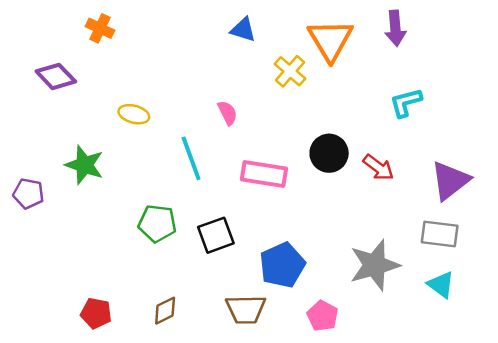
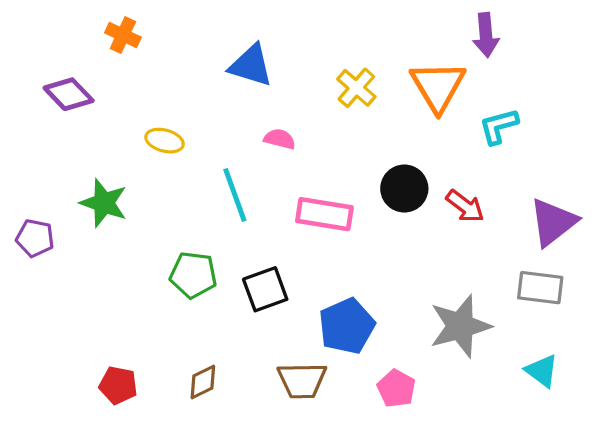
blue triangle: (243, 30) -> (251, 65), moved, size x1.4
orange triangle: (330, 40) -> (438, 86), moved
pink semicircle: (228, 113) -> (280, 139), turned -50
cyan triangle: (441, 285) -> (542, 371), moved

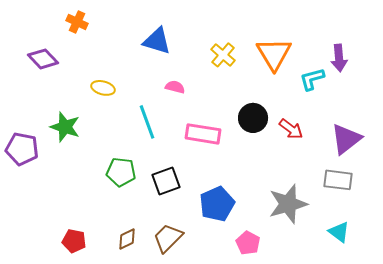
purple arrow: (486, 35) -> (339, 58), moved
purple pentagon: (35, 238) -> (22, 149), size x1.4
brown trapezoid: (302, 380) -> (168, 238), moved, turned 136

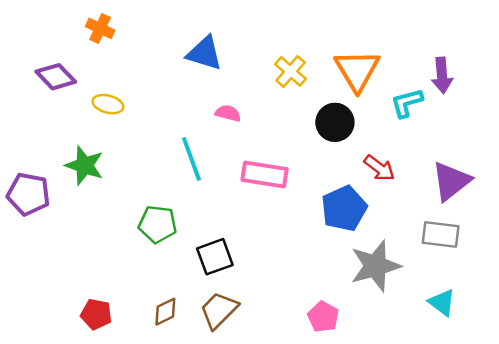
yellow ellipse: (103, 88) -> (108, 104), moved
black circle: (253, 118) -> (335, 122), moved
black square: (166, 181) -> (215, 257), moved
blue pentagon: (217, 204) -> (344, 208), moved

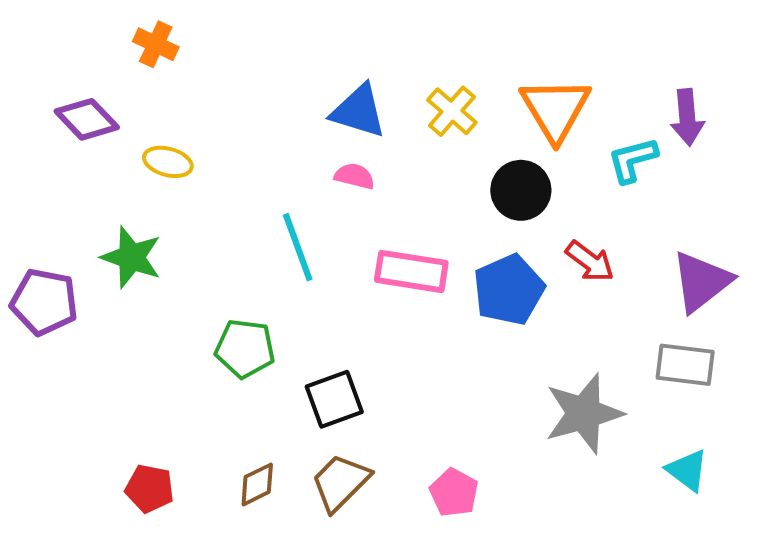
blue triangle: (204, 53) -> (359, 111), moved
blue pentagon: (344, 208) -> (509, 290), moved
pink pentagon: (323, 317) -> (454, 493), moved

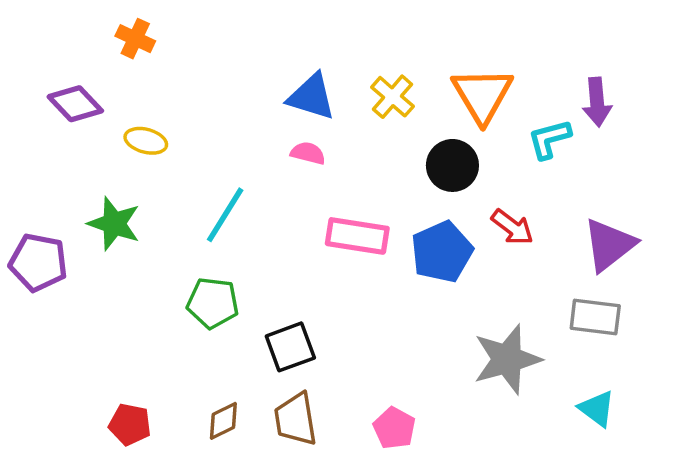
cyan line: (298, 247) -> (225, 215), moved, turned 52
brown trapezoid: (340, 482) -> (296, 419), turned -54

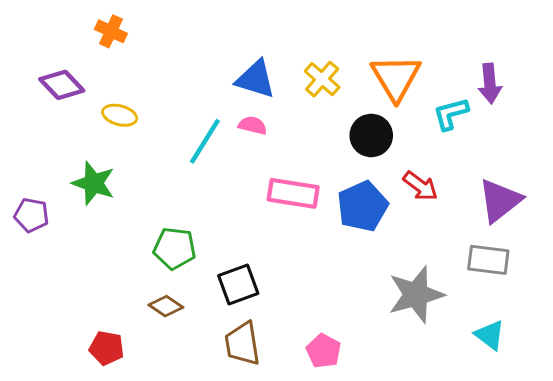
cyan line: (225, 215) -> (205, 141), moved
purple pentagon: (38, 262) -> (31, 215), size x0.7
brown diamond: (223, 421) -> (166, 306), moved, turned 60

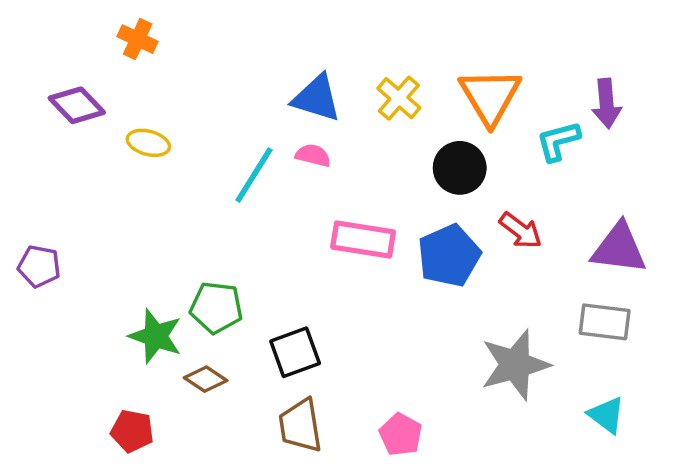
green star: (94, 183) -> (155, 336), moved
purple triangle: (500, 201) -> (619, 248), turned 45

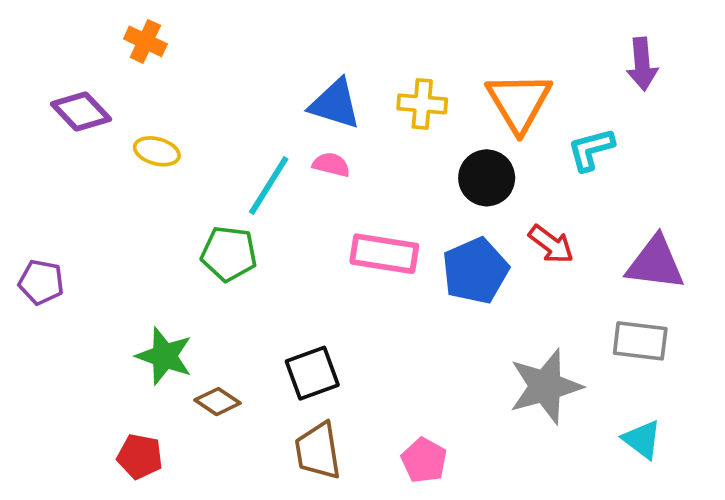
yellow cross: (399, 98) -> (422, 104), turned -36
purple arrow: (606, 103) -> (642, 64), moved
green pentagon: (216, 307) -> (229, 254), moved

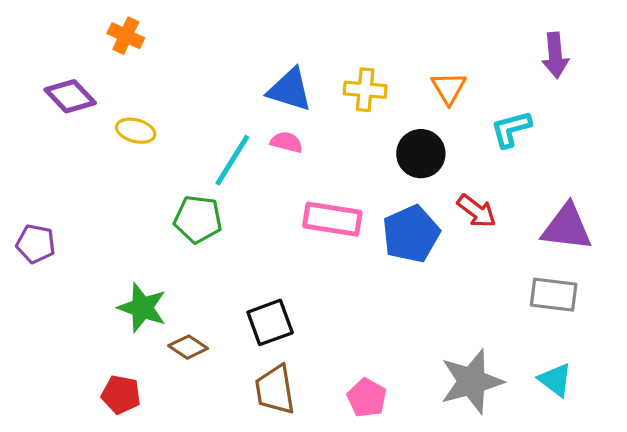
orange triangle: (519, 102) -> (449, 88), size x0.6
gray star: (545, 386) -> (472, 381), moved

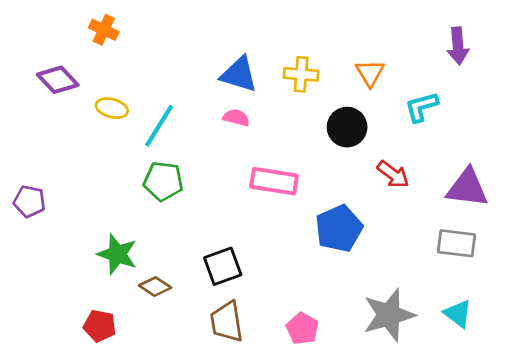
cyan line: (232, 160) -> (159, 126), moved
blue pentagon: (411, 234) -> (339, 228), moved

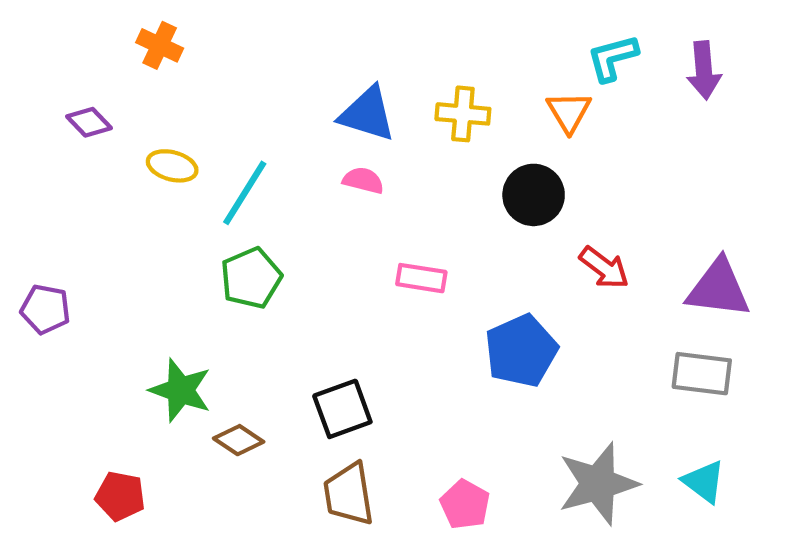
purple diamond: (58, 80) -> (89, 122), size x0.7
cyan L-shape: (421, 107) -> (612, 58), moved
green pentagon: (163, 181) -> (251, 278), turned -30
pink rectangle: (274, 181) -> (421, 278), size x0.7
red pentagon: (100, 326) -> (120, 496), moved

